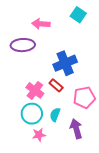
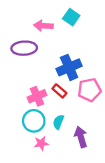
cyan square: (78, 15) -> (71, 17), moved
pink cross: (35, 90) -> (37, 96), turned 30
pink pentagon: (84, 97) -> (89, 90), moved

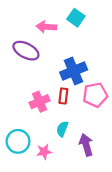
purple ellipse: (24, 48) -> (26, 51), turned 30
red rectangle: (59, 91) -> (63, 96), turned 56
cyan circle: (34, 121) -> (18, 141), moved

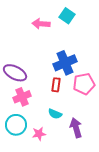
purple ellipse: (26, 51) -> (15, 73), moved
pink cross: (40, 102) -> (22, 97), moved
cyan semicircle: (62, 129) -> (55, 114), turned -88

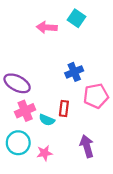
blue cross: (65, 63) -> (74, 72), size x0.7
red rectangle: (56, 85) -> (64, 108), moved
cyan semicircle: (55, 114) -> (47, 120), moved

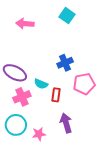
pink arrow: (47, 27) -> (25, 24), moved
cyan semicircle: (47, 120) -> (41, 84), moved
purple arrow: (87, 146) -> (66, 123), moved

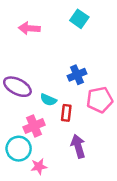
pink cross: (22, 97) -> (34, 126), moved
pink star: (39, 134) -> (39, 166), moved

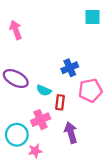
cyan square: (79, 19) -> (92, 17), moved, turned -35
pink arrow: (29, 28) -> (16, 30), moved, turned 66
pink cross: (34, 126) -> (41, 120), moved

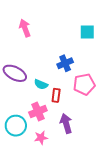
cyan square: (92, 17) -> (87, 32), moved
pink arrow: (16, 30) -> (25, 28), moved
pink star: (35, 151) -> (41, 138), moved

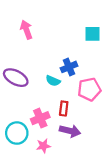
cyan semicircle: (41, 84) -> (53, 81), moved
red rectangle: (56, 95) -> (64, 108), moved
purple arrow: (66, 124) -> (70, 131), turned 120

